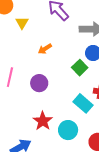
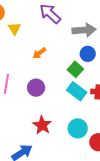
cyan rectangle: (83, 103) -> (77, 91), moved
cyan circle: (68, 130) -> (78, 128), moved

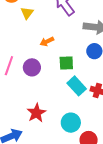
green square: (75, 69) -> (66, 63), moved, turned 35
purple circle: (36, 88) -> (32, 67), moved

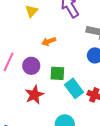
green square: (66, 63) -> (57, 73), moved
red star: (36, 113) -> (34, 95), moved

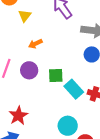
orange arrow: (49, 41) -> (35, 44), moved
red star: (34, 95) -> (18, 116), moved

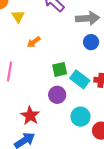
purple circle: (29, 70) -> (57, 95), moved

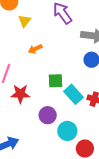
purple circle: (57, 95) -> (48, 115), moved
red star: (30, 116) -> (20, 94), moved, turned 30

